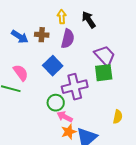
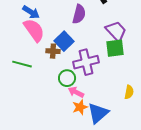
brown cross: (42, 35) -> (53, 51), moved
pink semicircle: (21, 73) -> (34, 30), moved, size x1.4

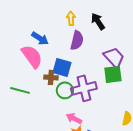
blue arrow: (31, 12) -> (40, 38), moved
blue square: (64, 41) -> (62, 67), turned -30
green circle: (67, 78) -> (65, 90), moved

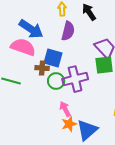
blue arrow: (40, 38) -> (31, 29), size x1.4
pink semicircle: (32, 56) -> (23, 47), turned -35
pink arrow: (74, 118) -> (65, 109), turned 35

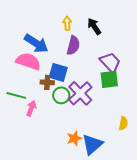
purple cross: (75, 79) -> (80, 93), turned -30
pink arrow: (65, 109) -> (31, 108), moved, turned 49

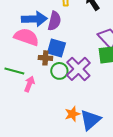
blue arrow: (36, 43) -> (34, 19), turned -35
purple semicircle: (73, 45) -> (54, 21), moved

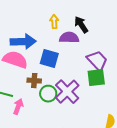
purple semicircle: (54, 21) -> (69, 38), moved, turned -102
blue square: (56, 48) -> (49, 59), moved

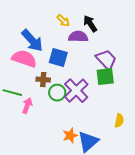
yellow arrow: (54, 22) -> (63, 21), turned 136
blue arrow: (23, 42) -> (32, 41), turned 50

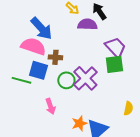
blue square: (58, 58) -> (38, 70), moved
brown cross: (43, 80) -> (55, 57), moved
pink arrow: (27, 106) -> (50, 106), moved, turned 140

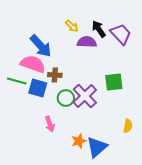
purple trapezoid: (115, 47) -> (121, 34), moved
green line: (21, 80) -> (17, 81), moved

